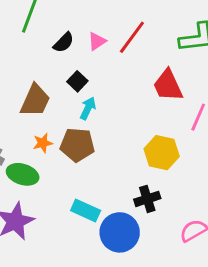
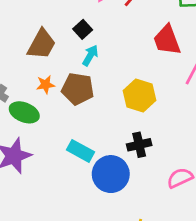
yellow hexagon: (162, 153) -> (140, 96), moved

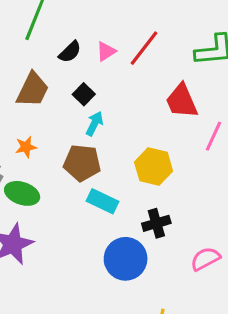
brown trapezoid: (42, 44) -> (33, 90), moved
orange star: (46, 85) -> (26, 147), moved
cyan rectangle: (81, 151) -> (103, 201), moved

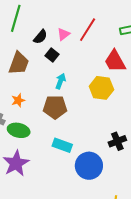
black square: (84, 94) -> (52, 55), moved
yellow hexagon: (154, 167) -> (101, 88), moved
cyan rectangle: (103, 201) -> (62, 145), moved
black cross: (156, 223) -> (117, 141), moved

